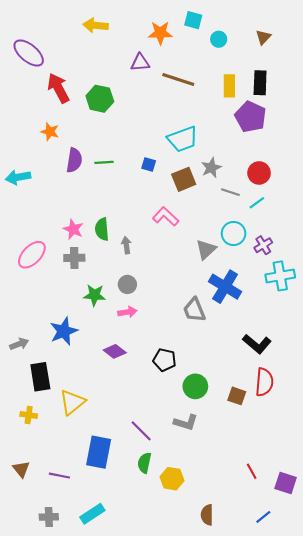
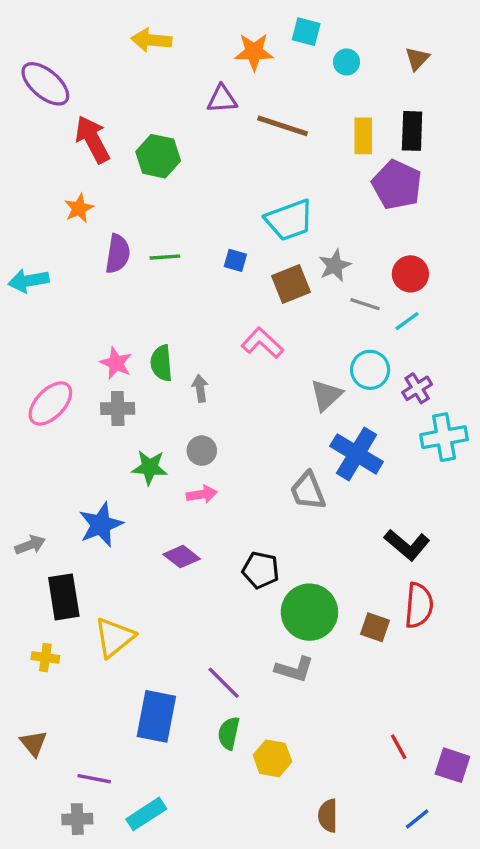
orange star: (50, 132) -> (79, 208), turned 30
green circle: (195, 386) -> (309, 612), size x1.4
purple line: (59, 476) -> (94, 779), moved

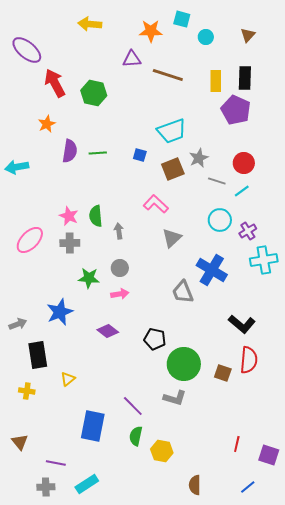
gray triangle: (326, 395) -> (172, 238), moved
yellow triangle: (114, 637) -> (68, 379), size x0.6
red line: (399, 747) -> (237, 444), turned 42

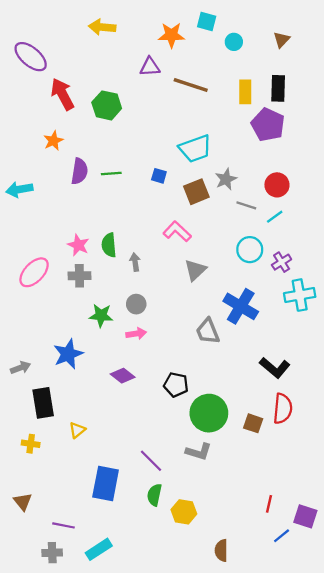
blue line: (248, 487) -> (282, 536), moved

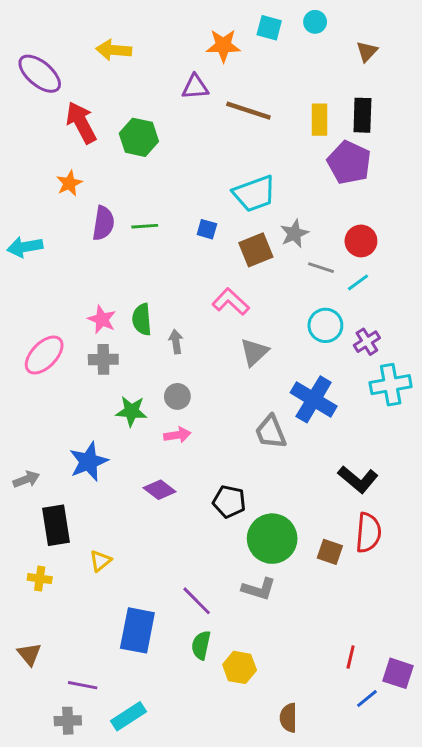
yellow arrow: (102, 27) -> (114, 50), moved
cyan circle: (234, 42) -> (315, 22), moved

